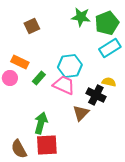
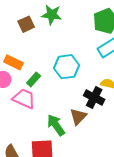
green star: (81, 17) -> (52, 15), moved
pink trapezoid: (64, 85) -> (24, 99), moved
green arrow: (41, 123) -> (56, 125), moved, turned -50

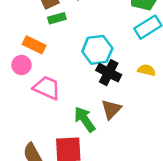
green rectangle: (34, 79) -> (57, 18), moved, turned 32
black cross: (94, 97) -> (109, 73), moved

